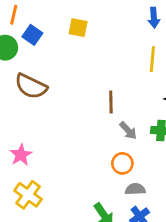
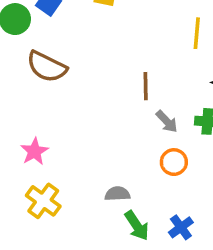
orange circle: (122, 163) -> (174, 162), moved
gray semicircle: (135, 189) -> (117, 194), moved

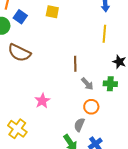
pink star: (34, 151) -> (42, 101), moved
gray semicircle: (117, 194) -> (79, 125), moved, turned -64

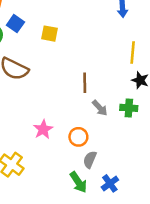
yellow square: (52, 12) -> (49, 34), moved
yellow line: (104, 34) -> (133, 53), moved
orange circle: (91, 107) -> (78, 137), moved

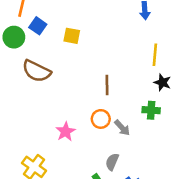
gray arrow: (100, 108) -> (122, 128), moved
orange circle: (78, 137) -> (101, 119), moved

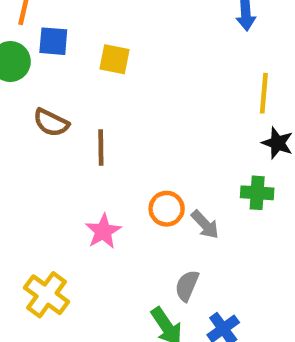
blue square: (38, 26) -> (53, 41), turned -30
brown semicircle: (37, 71) -> (51, 123), size x0.7
brown line: (107, 85) -> (101, 148), moved

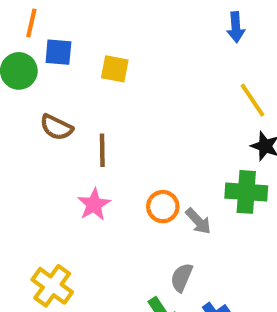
yellow line: (264, 93) -> (253, 100), turned -39
green cross: (257, 193) -> (246, 192), size x1.4
pink star: (103, 231) -> (94, 204), moved

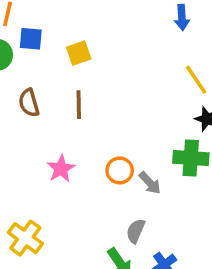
yellow square: (115, 69) -> (79, 53), turned -30
brown semicircle: (56, 127) -> (29, 103), turned 48
brown line: (102, 150) -> (79, 105), moved

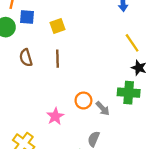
pink star: (61, 169) -> (55, 116), moved

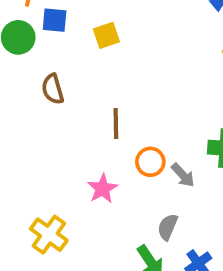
brown line: (57, 59) -> (116, 124), moved

